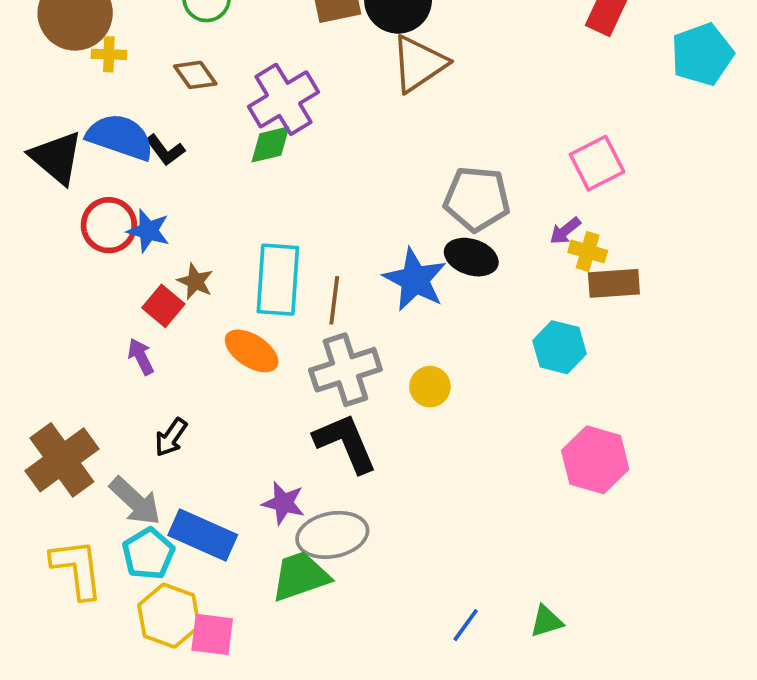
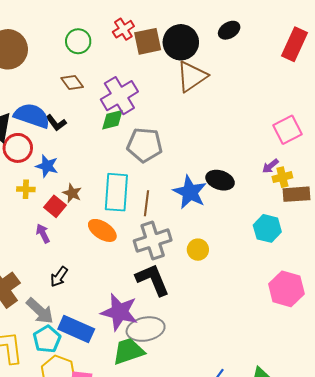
yellow cross: (109, 54) -> (26, 189), moved
gray pentagon: (477, 199) -> (145, 145), moved
red circle: (109, 225) -> (18, 148), moved
yellow cross: (588, 251) -> (282, 177), turned -30
purple star: (283, 503) -> (119, 312), size x1.6

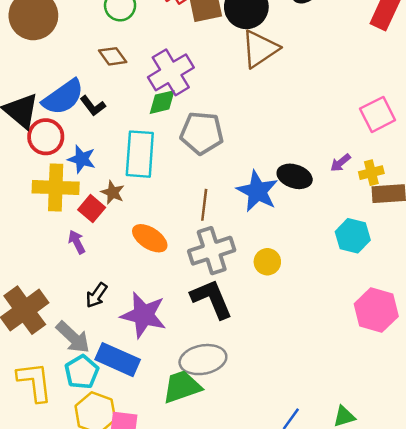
blue semicircle: (32, 116) -> (63, 97), turned 126
purple arrow: (270, 166) -> (340, 163), moved
yellow cross: (26, 189) -> (56, 188), size x2.0
cyan rectangle: (116, 192) -> (140, 154), moved
purple star: (119, 312) -> (144, 315), moved

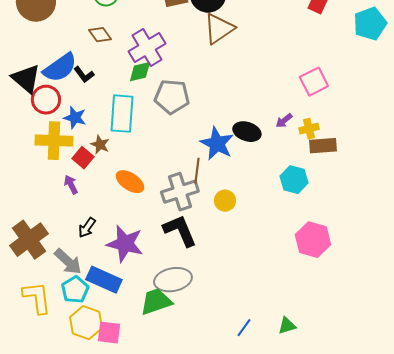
brown line: (204, 205) -> (197, 171), moved

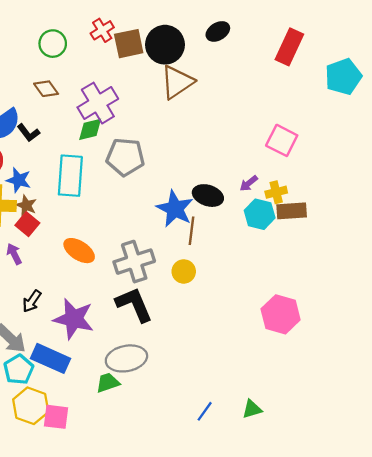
pink square: (314, 82) -> (282, 140), turned -36
brown star: (100, 145) -> (26, 205), moved
brown line: (197, 171) -> (191, 231), moved
cyan hexagon: (294, 180) -> (260, 214), moved
green trapezoid: (156, 302) -> (108, 383), size x0.7

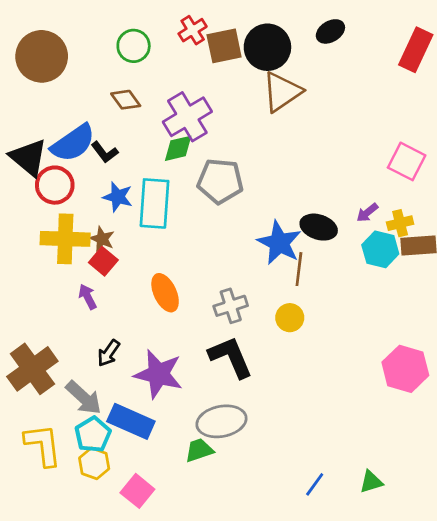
blue star: (19, 180) -> (118, 197), moved
orange ellipse: (79, 251) -> (165, 293), turned 32
gray cross: (134, 262) -> (231, 306), size x0.7
yellow hexagon: (31, 406) -> (94, 463), moved, size x0.7
pink square: (56, 417) -> (137, 491), turned 32

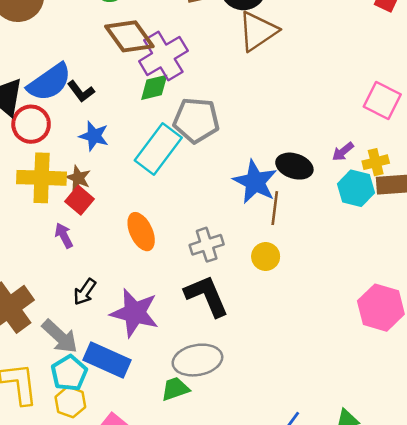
brown diamond: (126, 100) -> (129, 36), moved, size x1.6
cyan rectangle: (155, 203) -> (158, 149), moved, turned 33

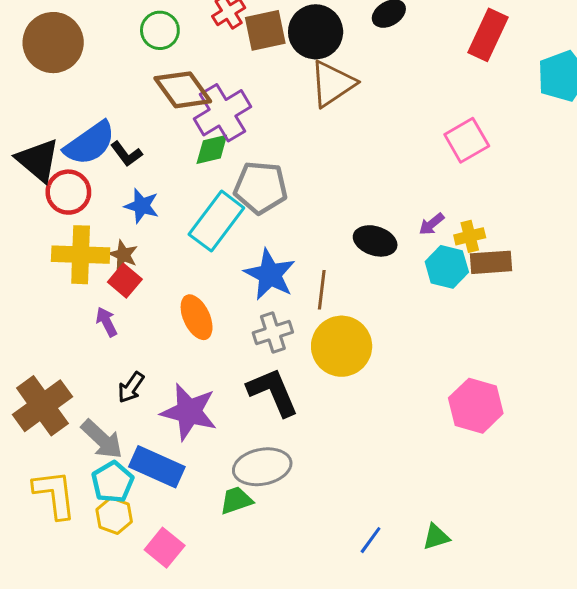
pink square: (382, 101) -> (467, 140), moved, turned 33
blue star: (255, 182) -> (270, 274), moved
brown line: (275, 208) -> (322, 290), moved
yellow circle: (266, 256) -> (342, 346), size x1.8

